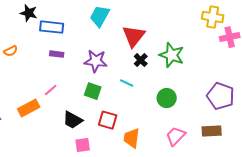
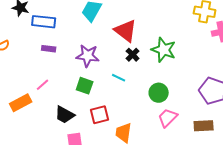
red triangle: (134, 36) -> (126, 31), turned -30
red square: (108, 120) -> (100, 115), turned -30
pink trapezoid: (176, 136) -> (168, 118), moved

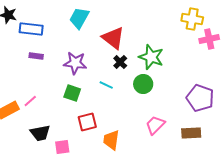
pink line: (43, 85) -> (30, 101), moved
green circle: (159, 93) -> (143, 84), moved
black trapezoid: (65, 115) -> (40, 133), moved, turned -40

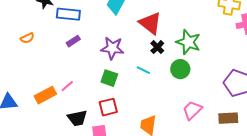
purple rectangle: (36, 56) -> (73, 41), turned -40
red square: (87, 122) -> (108, 107), moved

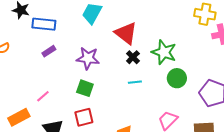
green circle: (180, 69) -> (177, 78), moved
cyan line: (143, 70) -> (135, 82), moved, turned -32
orange rectangle: (45, 95) -> (19, 117), moved

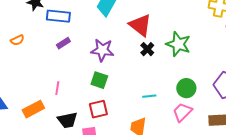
green circle: (177, 78) -> (186, 88), moved
cyan line: (135, 82) -> (149, 96), moved
pink line: (43, 96) -> (57, 88), turned -40

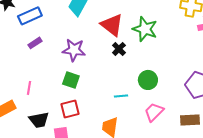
blue rectangle: (58, 16) -> (30, 16), turned -30
green star: (178, 44) -> (145, 29), moved
green circle: (186, 88) -> (148, 80), moved

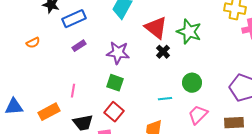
red square: (70, 109) -> (114, 112), turned -36

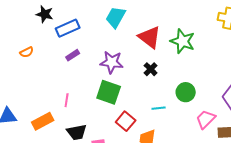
black cross: (163, 52) -> (151, 69), moved
green square: (115, 83) -> (109, 92), size x1.4
red square: (114, 112) -> (126, 121), moved
pink trapezoid: (198, 115) -> (206, 119), moved

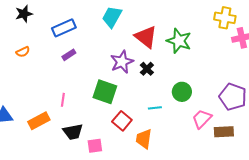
black star: (45, 14) -> (24, 14), moved, turned -30
purple star: (112, 62) -> (122, 62), moved, turned -30

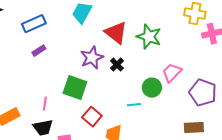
pink line: (63, 100) -> (45, 104), moved
cyan line: (155, 108) -> (134, 105), moved
pink trapezoid: (202, 119) -> (172, 73), moved

